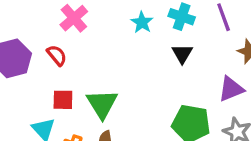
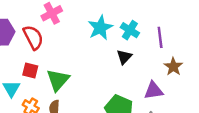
cyan star: (142, 22) -> (100, 28), size x1.5
red semicircle: (57, 55) -> (33, 37), size x1.5

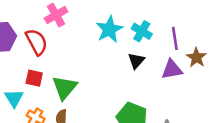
brown star: (173, 67) -> (196, 57), moved
purple triangle: (154, 91) -> (172, 69), moved

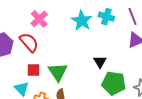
black triangle: (136, 61) -> (100, 62), moved

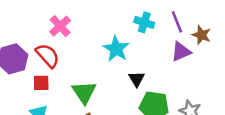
cyan star: (82, 21) -> (116, 49), moved
red square: (33, 70) -> (41, 83), moved

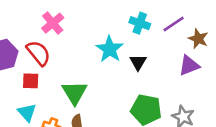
purple line: (177, 22) -> (174, 24), turned 75
purple triangle: (181, 52) -> (189, 65), moved
black triangle: (137, 79) -> (138, 62), moved

